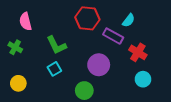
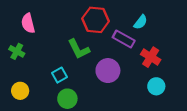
green L-shape: (56, 45) -> (79, 49), moved
green circle: (84, 91) -> (67, 99), moved

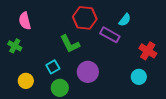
red cross: (151, 57) -> (148, 51), moved
purple circle: (108, 71) -> (88, 72), moved
yellow circle: (20, 91) -> (26, 81), moved

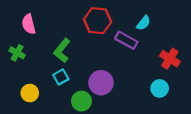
green L-shape: (70, 44) -> (62, 51), moved, turned 65
green circle: (60, 88) -> (81, 101), moved

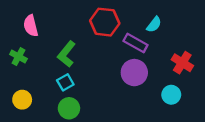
purple circle: (101, 83) -> (134, 73), moved
yellow circle: (30, 93) -> (22, 100), moved
green circle: (81, 101) -> (69, 108), moved

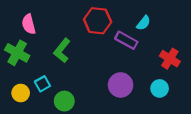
green cross: (18, 57) -> (17, 53), size x1.5
purple circle: (134, 73) -> (121, 85), moved
cyan square: (65, 82) -> (42, 84), moved

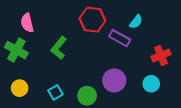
red cross: (170, 59) -> (161, 55), turned 36
cyan square: (42, 84) -> (55, 92), moved
green circle: (64, 101) -> (87, 96), moved

